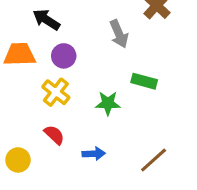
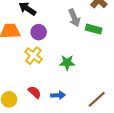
green rectangle: (144, 81) -> (94, 29), moved
red semicircle: (54, 135) -> (35, 92), moved

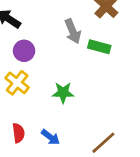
red semicircle: (35, 92) -> (18, 133), turned 40
blue arrow: (58, 95) -> (50, 137), turned 40

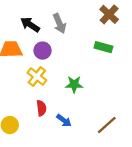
gray arrow: (73, 31) -> (59, 23), moved
red semicircle: (18, 133) -> (41, 108), moved

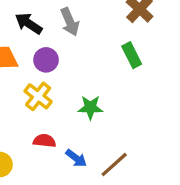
green rectangle: (103, 47) -> (132, 55), turned 48
red semicircle: (41, 108) -> (44, 141), turned -77
brown line: (107, 125) -> (114, 165), moved

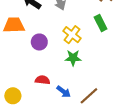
purple circle: (46, 60) -> (39, 42), moved
yellow cross: (38, 96) -> (72, 35), moved

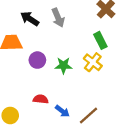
yellow cross: (72, 35) -> (93, 62), moved
green star: (73, 58) -> (63, 65), moved

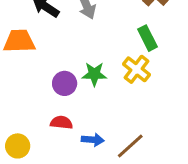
purple circle: (37, 60) -> (65, 83), moved
blue arrow: (62, 111) -> (93, 140), turned -32

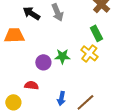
red semicircle: (61, 123) -> (31, 85), moved
blue arrow: (93, 140) -> (61, 98), turned 96

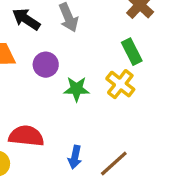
purple circle: (43, 62) -> (46, 65), moved
red semicircle: (31, 85) -> (26, 136), size x1.5

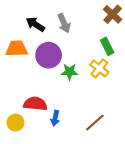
purple circle: (46, 65) -> (49, 55), size x1.5
blue arrow: (75, 157) -> (55, 118), moved

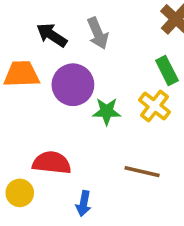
blue arrow: (55, 118) -> (84, 204), moved
brown line: (95, 123) -> (142, 172), moved, turned 55

